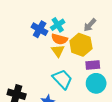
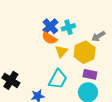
orange semicircle: (59, 39) -> (49, 38), moved
cyan trapezoid: (62, 79) -> (58, 79), turned 55

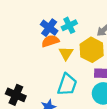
orange semicircle: (49, 38) -> (50, 41), turned 140

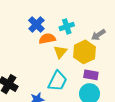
blue cross: (49, 28) -> (36, 25), moved

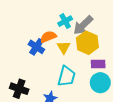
blue cross: (36, 25) -> (36, 47), moved
gray arrow: (98, 35) -> (83, 25), moved, size x1.5

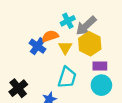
black cross: (19, 89) -> (18, 88), turned 30

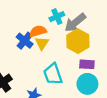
yellow triangle: (65, 48) -> (42, 43), moved
cyan trapezoid: (67, 77) -> (53, 74), turned 140

